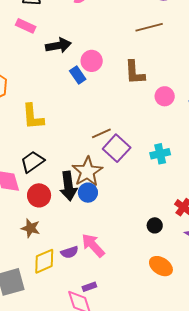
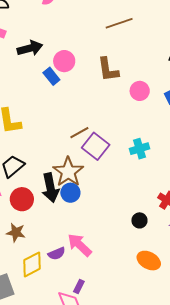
purple rectangle: (89, 287) -> (79, 287), turned -40

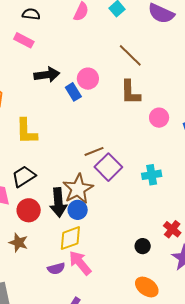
brown line: (119, 23) -> (130, 55), moved, turned 56
black arrow: (30, 48) -> (47, 75), moved
yellow diamond: (32, 264) -> (70, 238), moved

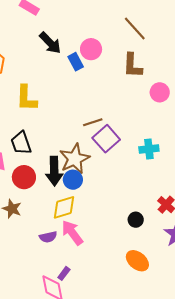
black arrow: (47, 75) -> (50, 43), turned 50
black trapezoid: (24, 176) -> (21, 143), turned -80

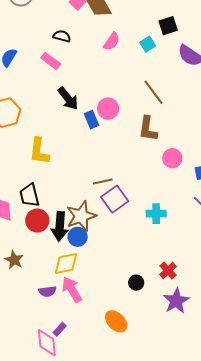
red circle: (24, 177) -> (37, 221), moved
orange ellipse: (137, 261) -> (116, 321), moved

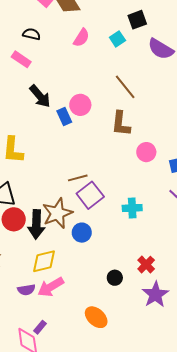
blue circle: (78, 237) -> (82, 233), moved
pink arrow: (72, 289) -> (51, 287), turned -88

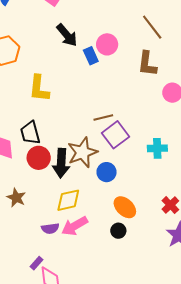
black circle: (115, 278) -> (118, 231), moved
orange ellipse: (96, 317) -> (125, 207), moved
purple rectangle: (40, 327) -> (36, 263), moved

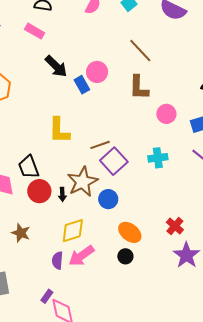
yellow L-shape: (39, 88) -> (59, 130), moved
cyan cross: (157, 148) -> (158, 158), moved
black arrow: (61, 163) -> (62, 194), size x0.5
purple semicircle: (50, 228) -> (57, 260), turned 108

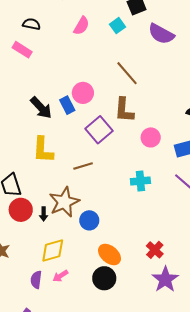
black arrow: (56, 66) -> (41, 108), moved
purple square: (114, 161) -> (99, 130), moved
pink arrow: (81, 256) -> (60, 276), size x0.6
black circle: (125, 256) -> (104, 278), size x1.5

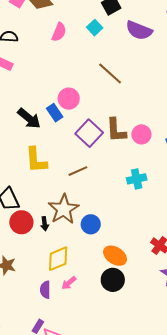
brown L-shape: (124, 110) -> (116, 130), moved

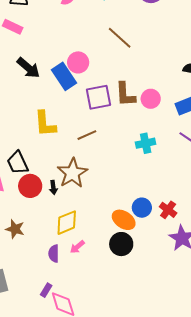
blue rectangle: (55, 113) -> (64, 76), size x1.5
black arrow: (29, 118) -> (28, 68), moved
purple square: (89, 133) -> (98, 97), turned 36
blue circle: (91, 224) -> (142, 208), moved

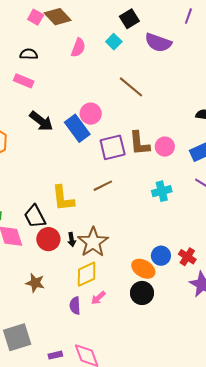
yellow L-shape: (45, 124) -> (63, 198), moved
brown star: (72, 173) -> (93, 242), moved
purple rectangle: (46, 290) -> (55, 355), moved, turned 48

